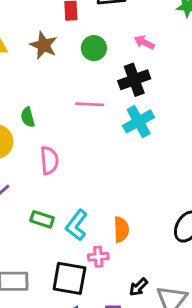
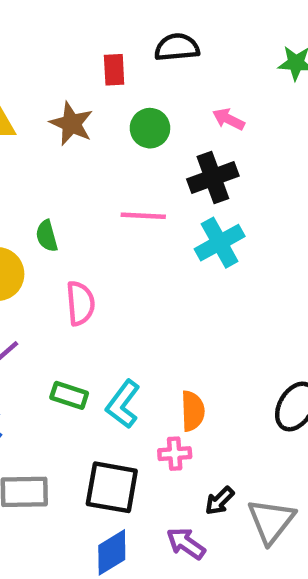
pink cross: (98, 257) -> (175, 454), moved

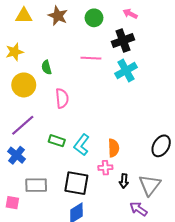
black arrow: (220, 501) -> (124, 181), moved, turned -40
gray triangle: (271, 521) -> (150, 185), moved
purple arrow: (186, 543) -> (138, 209), moved

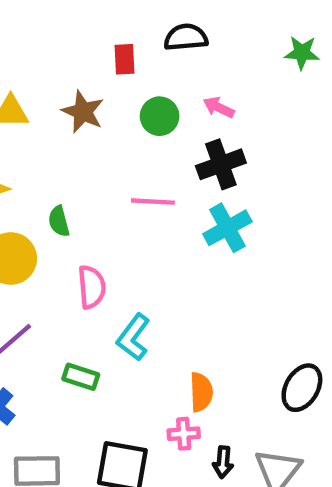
pink arrow: (130, 14) -> (219, 107), moved
cyan L-shape: (82, 145) -> (133, 337), moved

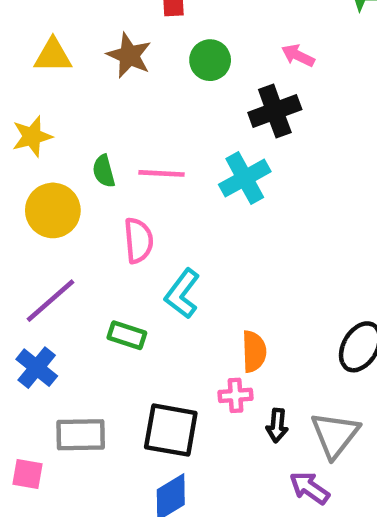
pink arrow: (219, 107) -> (298, 55), moved
pink line: (153, 202) -> (162, 173), moved
cyan cross: (227, 228) -> (245, 178), moved

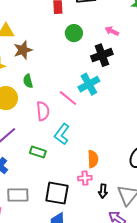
brown star: (129, 55) -> (23, 50), moved, turned 30
pink line: (162, 173) -> (68, 98), moved, turned 36

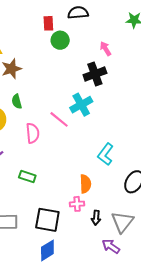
pink arrow: (112, 31) -> (106, 49), turned 32
green circle: (74, 33) -> (60, 40), moved
cyan L-shape: (62, 134) -> (106, 154), moved

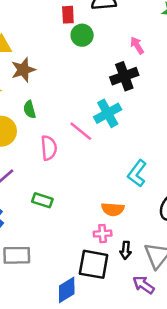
orange semicircle: (85, 184) -> (113, 209), turned 96
black square: (47, 220) -> (94, 264), moved

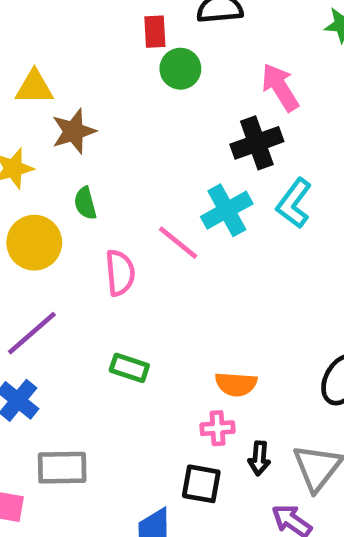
pink arrow: (137, 45) -> (280, 87), size x1.5
cyan L-shape: (137, 173) -> (294, 203), moved
green rectangle: (42, 200) -> (129, 368), moved
black square: (94, 264) -> (201, 484), size x0.7

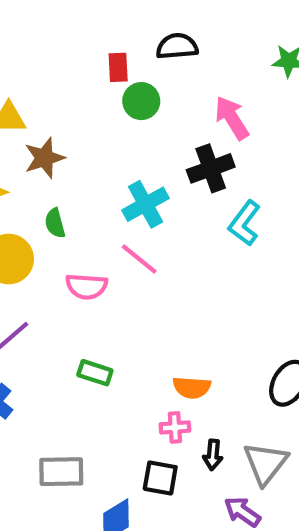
cyan cross: (227, 210) -> (145, 204), moved
pink semicircle: (120, 273) -> (86, 286), turned 99
gray rectangle: (62, 468) -> (61, 472), moved

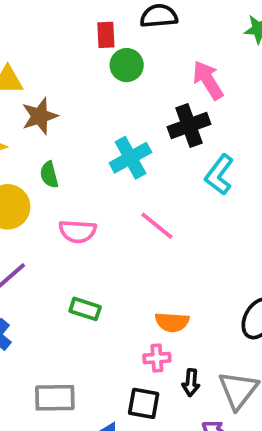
pink line: (139, 259) -> (157, 226), moved

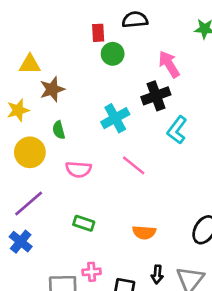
pink cross: (157, 358) -> (92, 272), moved

